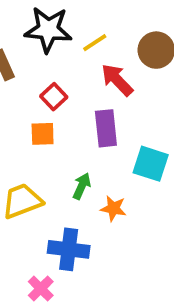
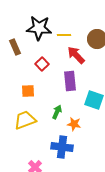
yellow line: (95, 43) -> (64, 35), turned 32
orange square: (43, 134) -> (28, 91), moved
blue cross: (69, 249) -> (62, 147), moved

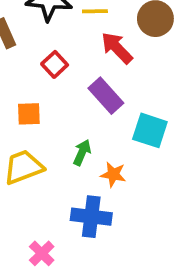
purple rectangle: (70, 81) -> (106, 96), turned -36

